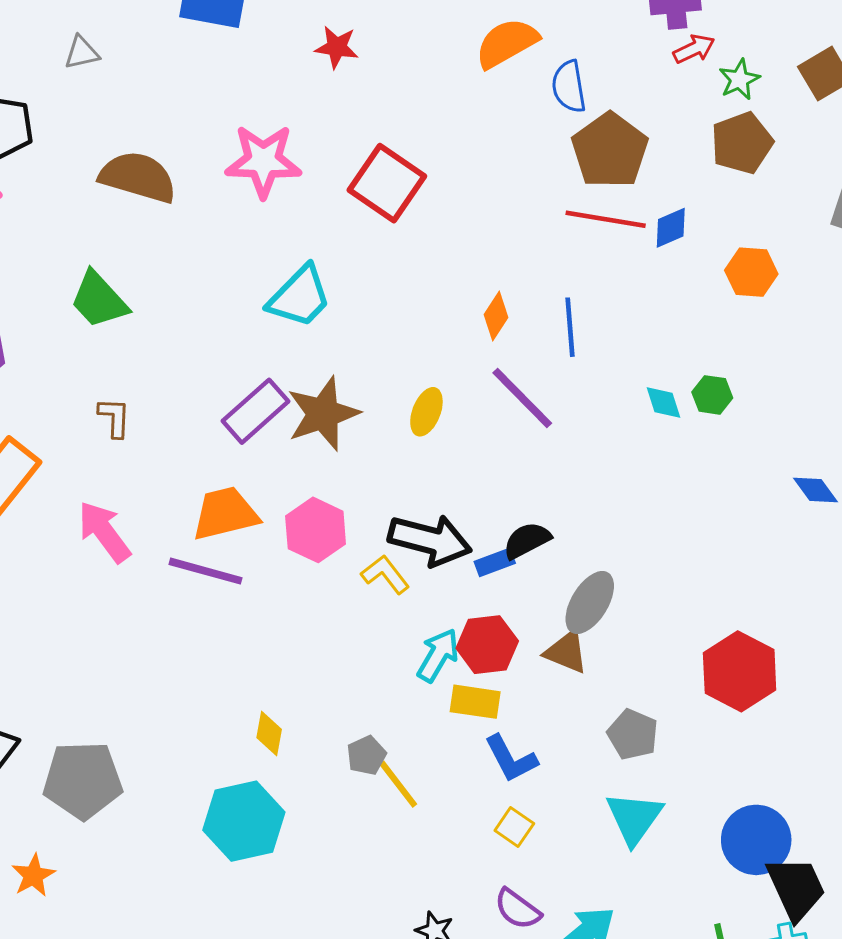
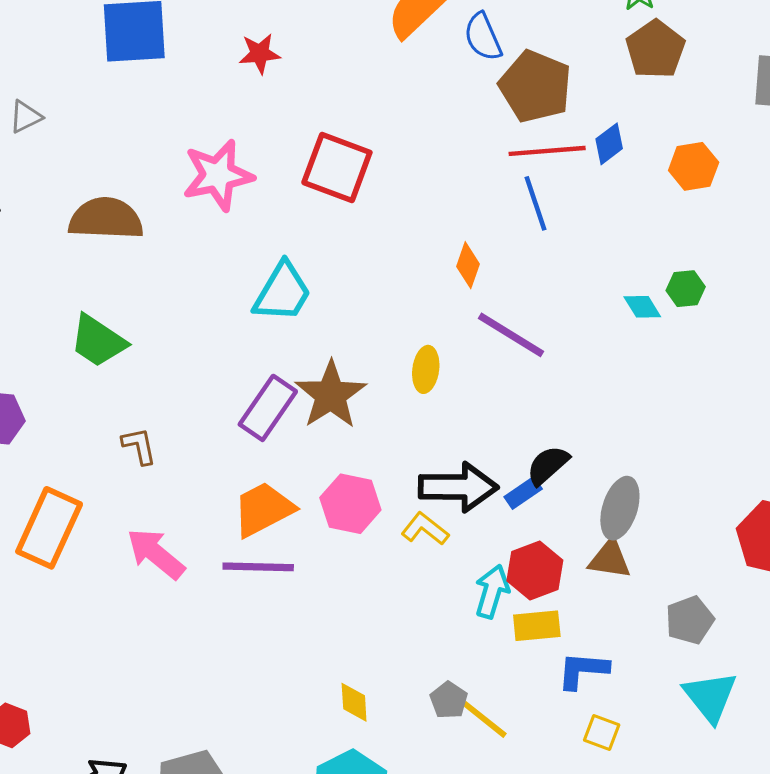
blue line: (570, 327) -> (535, 203), moved
gray pentagon: (633, 734) -> (690, 620), turned -30
blue L-shape: (511, 759) -> (583, 670), turned 136

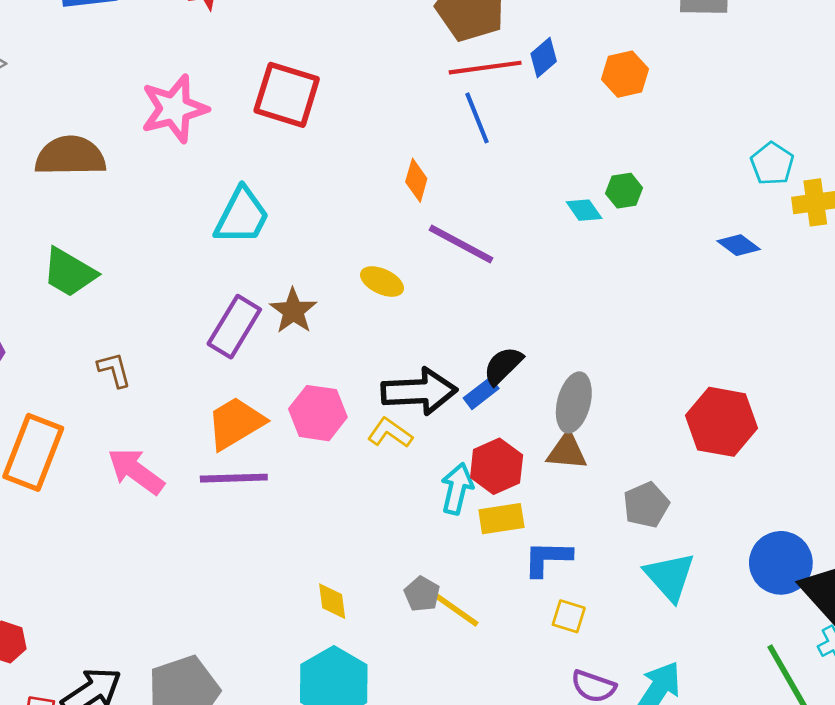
yellow ellipse: (426, 369) -> (382, 282), turned -69
brown star: (331, 395) -> (293, 311), size x0.7

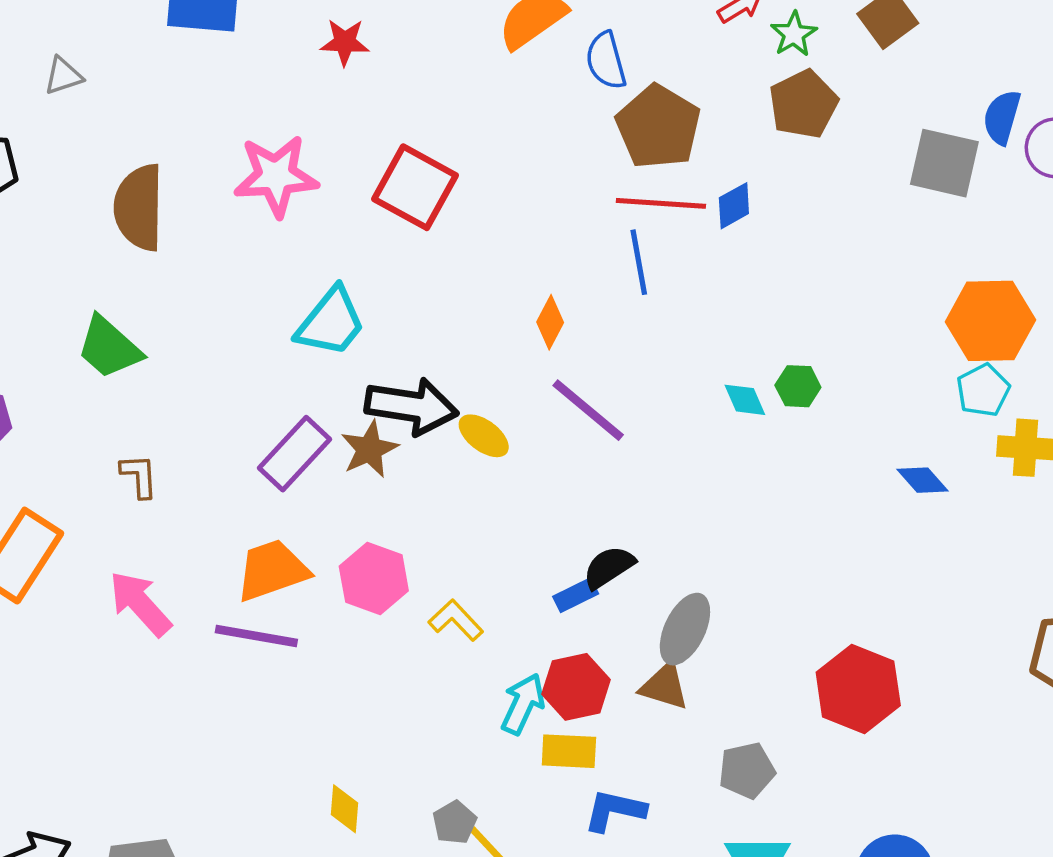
orange hexagon: (625, 74) -> (990, 321), moved, size x1.5
brown semicircle: (70, 156) -> (139, 207), turned -100
black arrow: (419, 391) -> (412, 406), moved

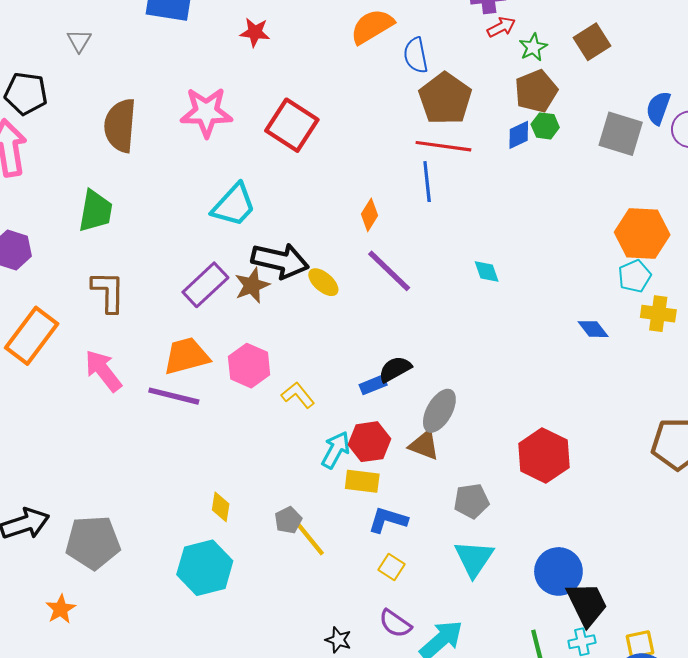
gray triangle: (63, 76) -> (79, 41), turned -45
blue diamond: (734, 206) -> (519, 135), moved
green trapezoid: (109, 348) -> (95, 211), turned -126
green hexagon: (798, 386) -> (545, 126), moved
brown L-shape: (139, 476) -> (108, 292), size x1.5

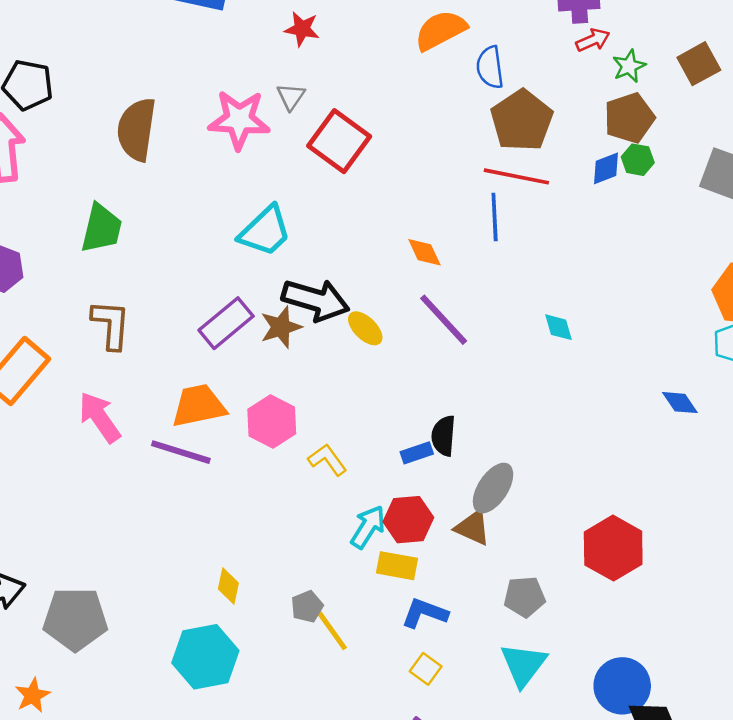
gray triangle: (79, 41) -> (291, 97), moved
orange diamond: (370, 215) -> (424, 252), turned -60
black semicircle: (395, 369) -> (444, 436), turned -60

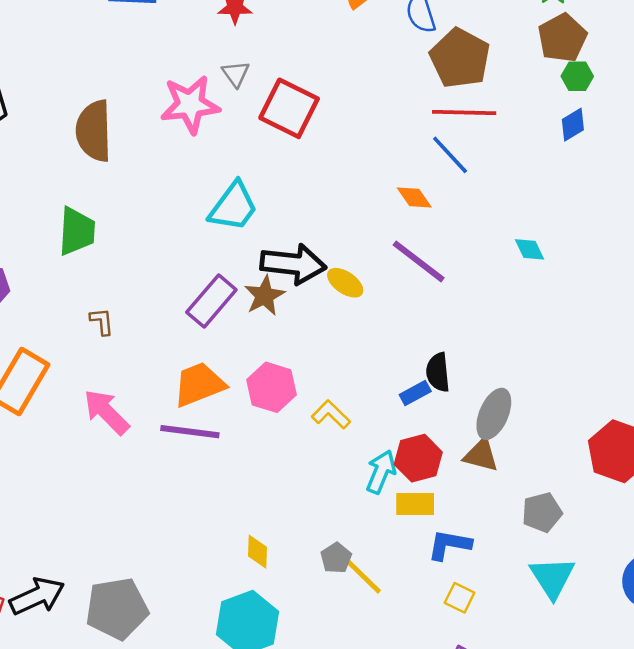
blue diamond: (606, 168) -> (573, 125), moved
blue line: (495, 217) -> (450, 155), turned -30
orange diamond: (424, 252) -> (414, 198), moved
brown L-shape: (111, 325) -> (102, 321), size x0.6

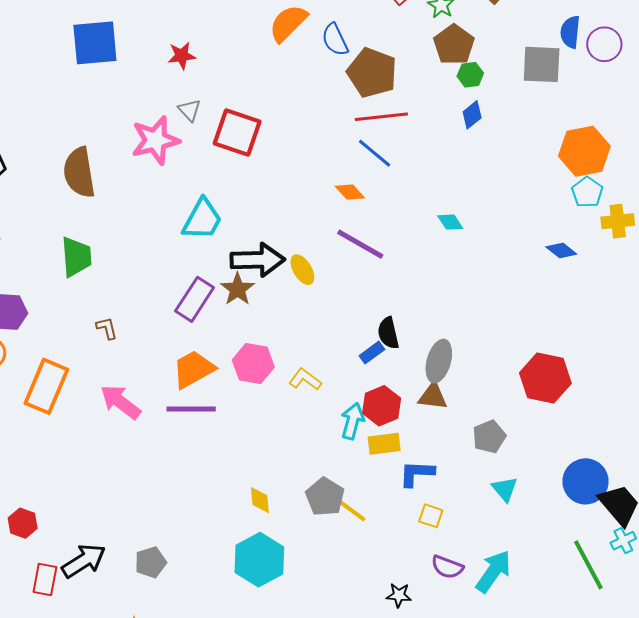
yellow ellipse: (345, 283) -> (302, 270), turned 32
gray pentagon: (336, 558) -> (325, 497), size x1.5
cyan triangle: (552, 577) -> (505, 489), size x0.7
gray pentagon: (117, 609) -> (151, 562), size x0.6

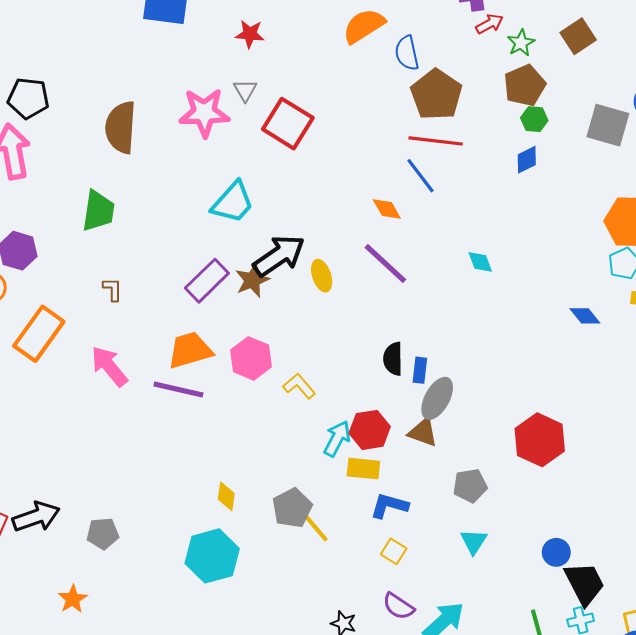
black arrow: (258, 260) -> (279, 256), turned -46
blue rectangle: (372, 353) -> (420, 370), moved, turned -60
blue circle: (586, 481) -> (556, 552), size x0.6

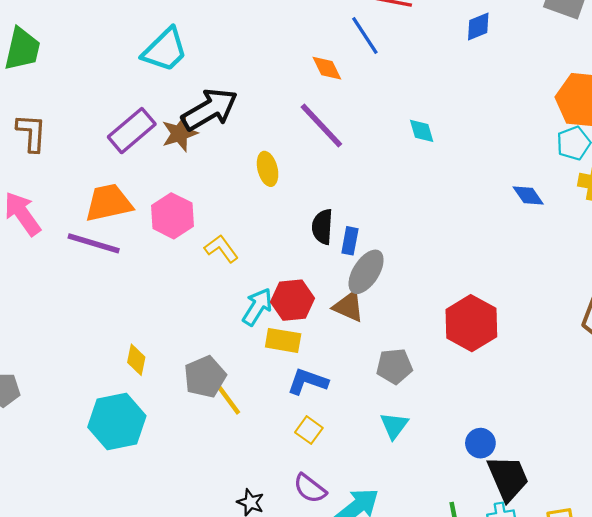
yellow ellipse: (322, 276) -> (268, 169), moved
brown L-shape: (113, 289) -> (31, 133), size x1.5

